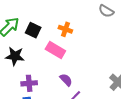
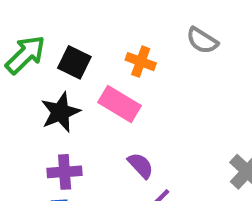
gray semicircle: (106, 11) -> (202, 41), moved
black star: (15, 56) -> (60, 112), moved, turned -30

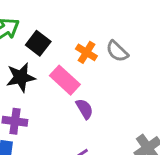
gray semicircle: (202, 41) -> (117, 51), moved
purple semicircle: (141, 165) -> (84, 109), moved

